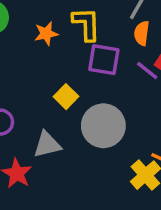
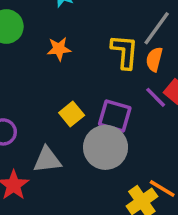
yellow L-shape: (86, 24) -> (125, 52), moved
purple square: (104, 60) -> (115, 116), moved

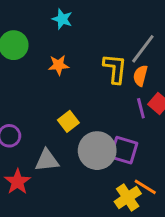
purple line: (156, 97) -> (141, 108), turned 30
purple square: (115, 116) -> (124, 150), moved

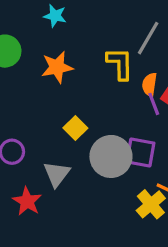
orange star: (59, 65) -> (57, 67), size x1.4
orange semicircle: (140, 76) -> (149, 85), moved
gray triangle: (47, 160) -> (57, 174), turned -40

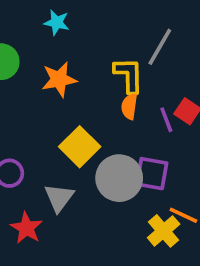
orange semicircle: (149, 85) -> (129, 106), moved
yellow square: (75, 128) -> (80, 147), size x1.5

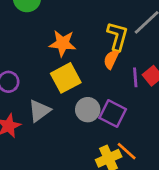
orange star: (59, 79) -> (63, 43), moved
gray circle: (119, 178) -> (88, 110), size x0.7

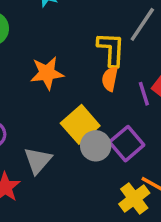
yellow square: (66, 78) -> (80, 124), moved
purple square: (113, 114) -> (127, 144), turned 36

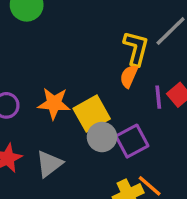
orange star: (47, 73) -> (54, 103), moved
gray triangle: (38, 160) -> (49, 164), moved

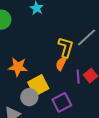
orange star: (54, 103) -> (18, 67), moved
gray circle: (102, 137) -> (29, 97), moved

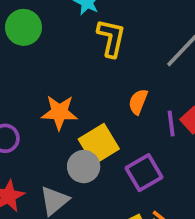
yellow L-shape: (66, 47) -> (111, 38), moved

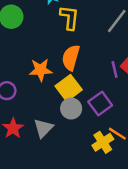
orange semicircle: (138, 102) -> (71, 58), moved, size x1.5
gray circle: (84, 167) -> (71, 109), moved

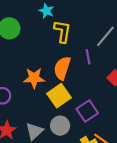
purple line: (115, 69) -> (88, 57), moved
gray circle: (71, 109) -> (60, 126), moved

